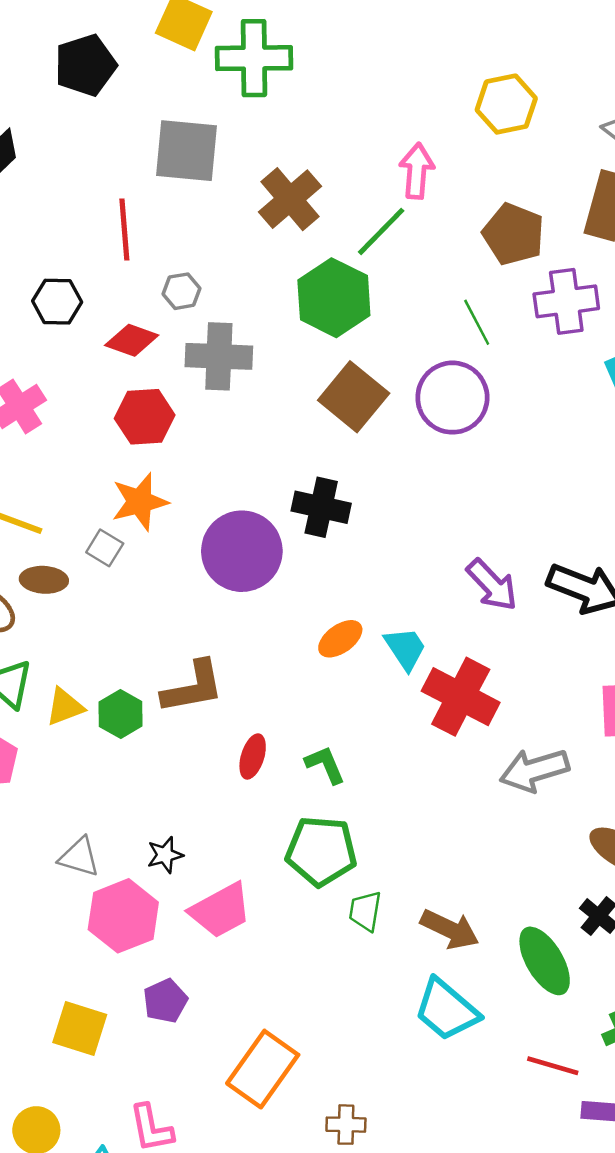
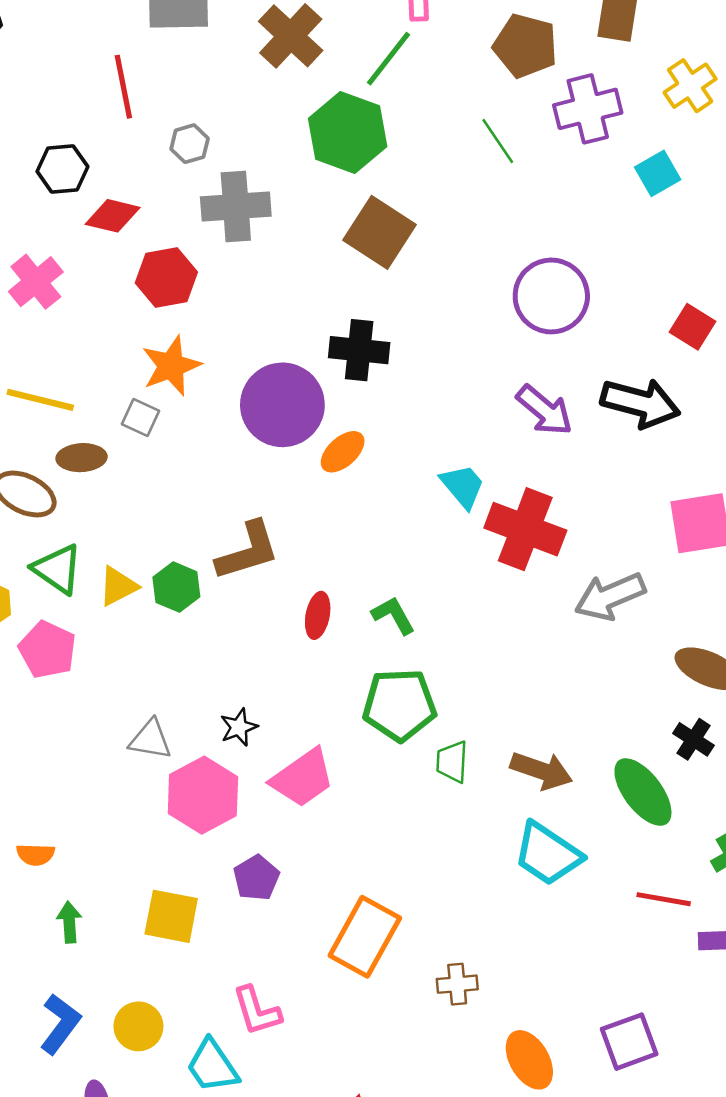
red diamond: (132, 340) -> (113, 216), moved
purple circle: (452, 398) -> (551, 296), moved
orange ellipse: (340, 639) -> (343, 452), moved

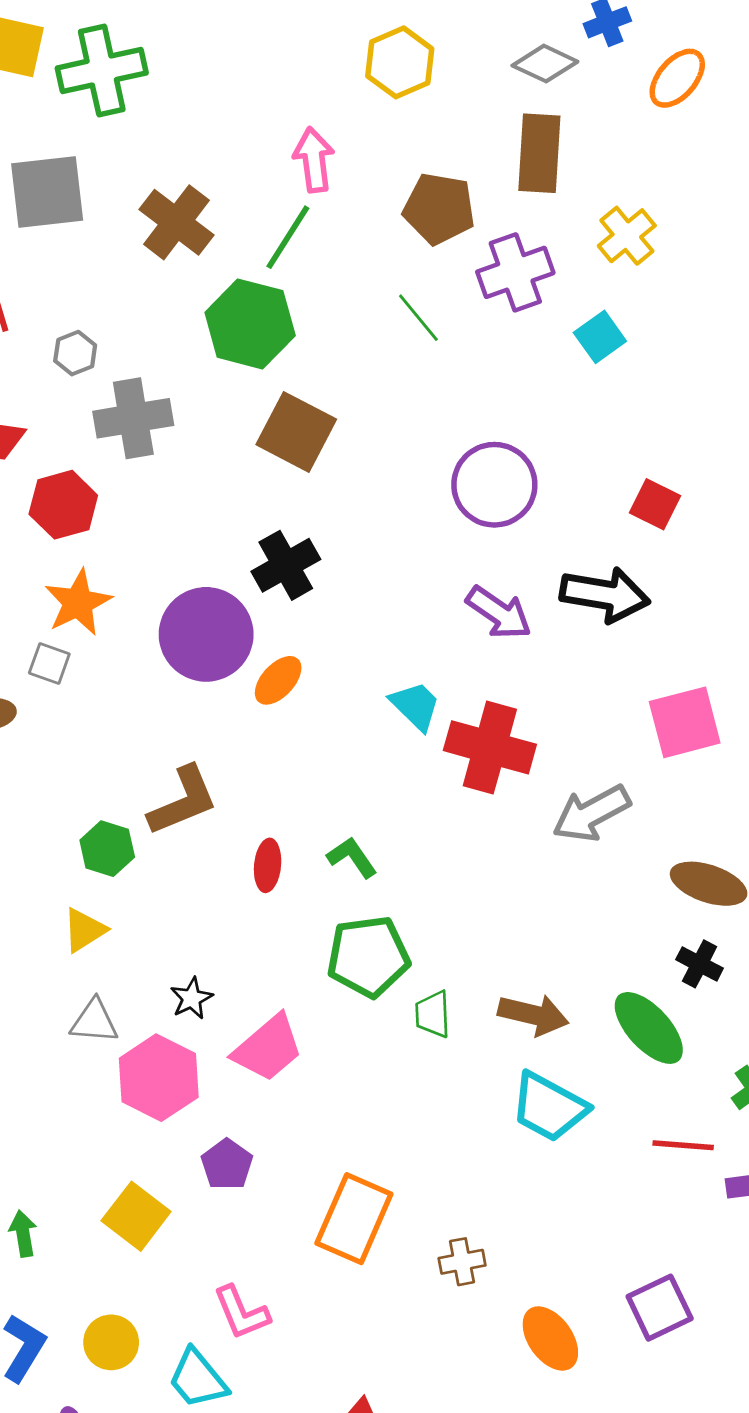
black cross: (359, 350) -> (286, 565), turned -30
yellow triangle: (118, 586) -> (84, 930), moved
yellow square: (171, 916) -> (136, 1216), turned 32

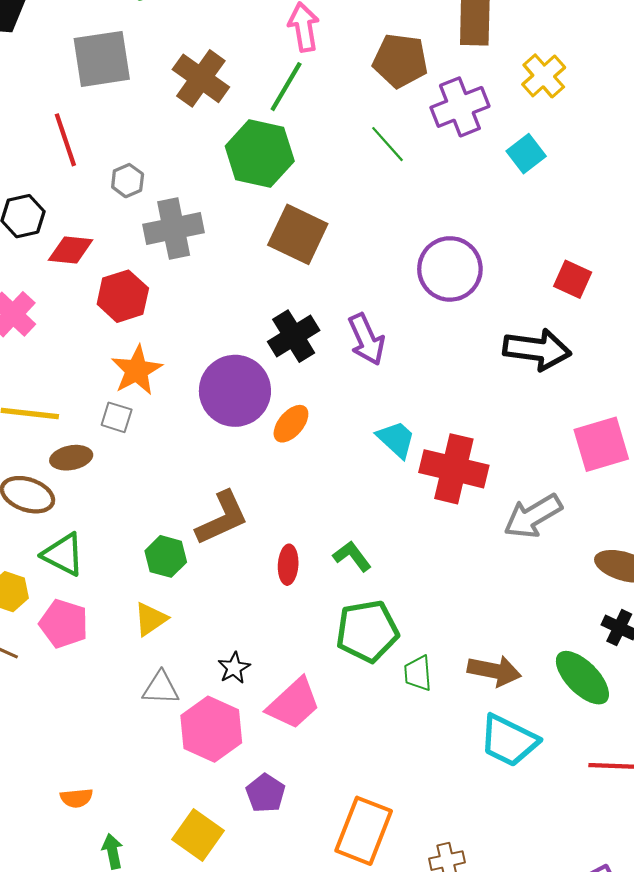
purple arrow: (499, 613) -> (366, 339), moved, turned 33

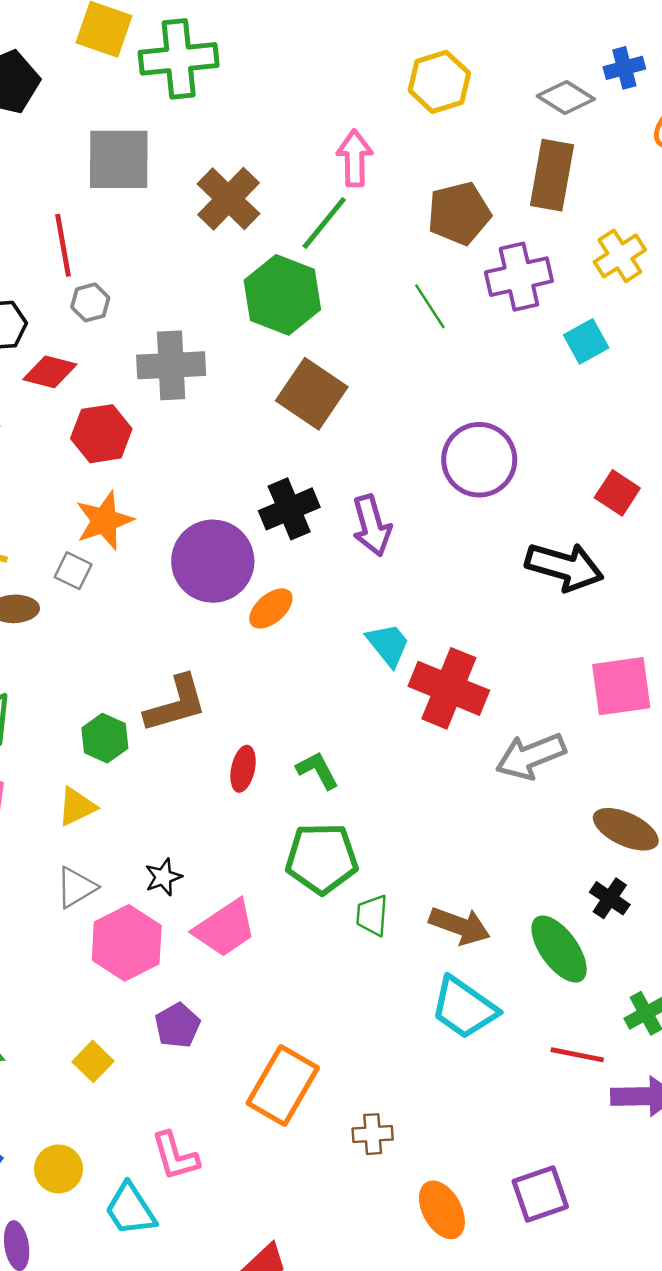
brown pentagon: (400, 61) -> (459, 213), turned -30
gray hexagon: (128, 181) -> (90, 302), moved
gray triangle: (161, 688) -> (76, 887), turned -42
yellow square: (198, 835) -> (93, 1061), size x0.7

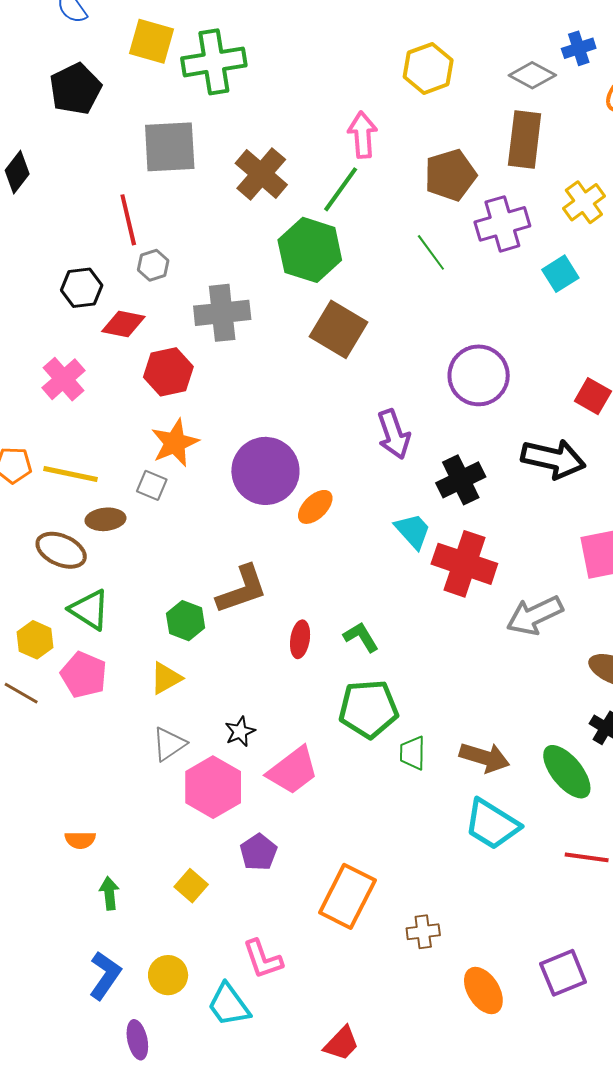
black cross: (289, 509) -> (461, 480), moved

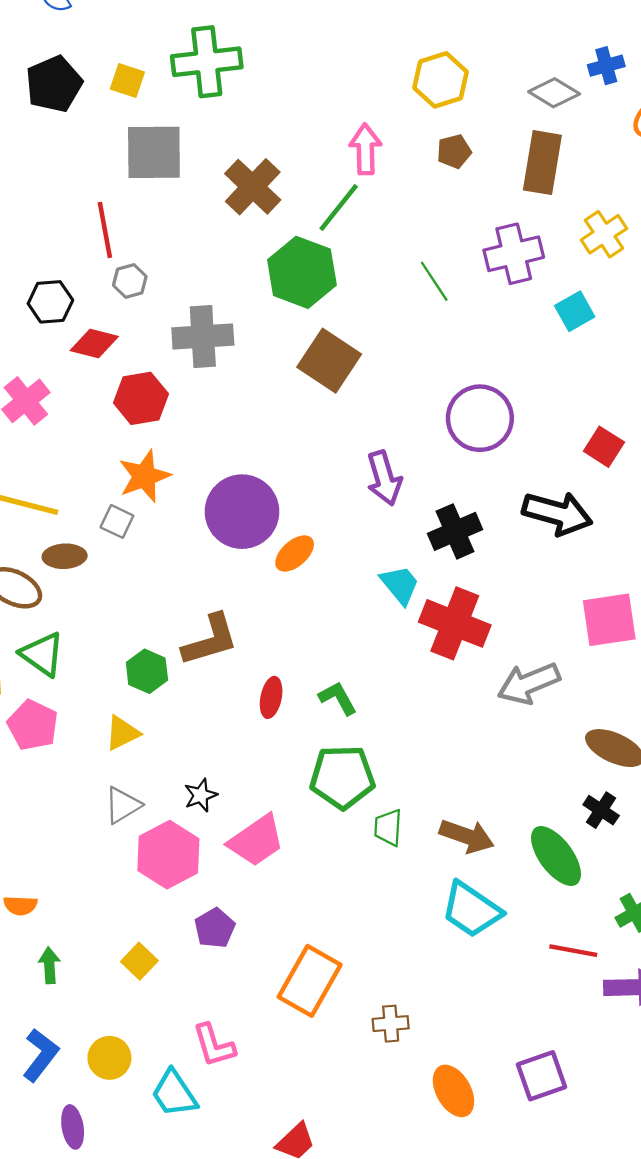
yellow square: (151, 41) -> (127, 80), moved, size x0.7
brown pentagon: (450, 175) -> (454, 151), moved, size x0.6

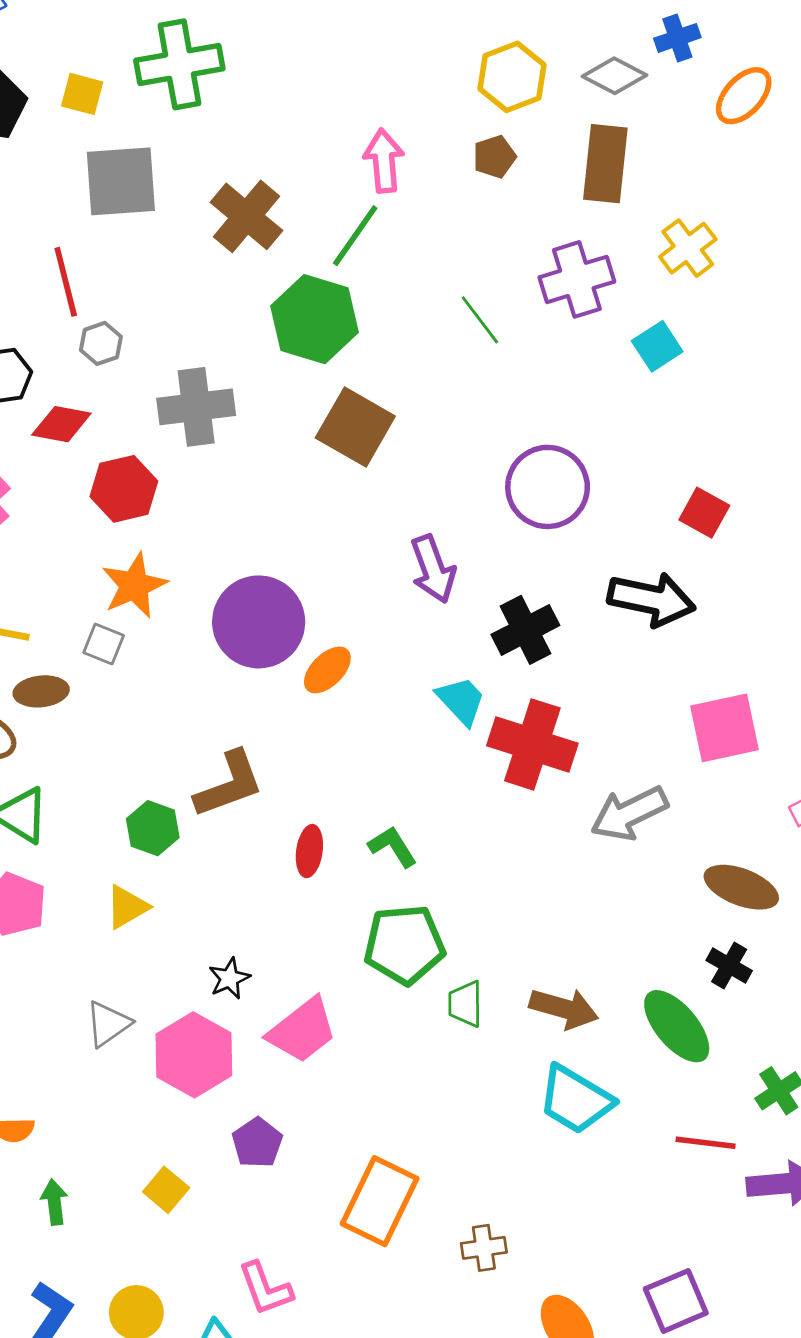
yellow hexagon: (441, 80) -> (512, 77), moved
gray triangle: (123, 805) -> (108, 1024), moved

